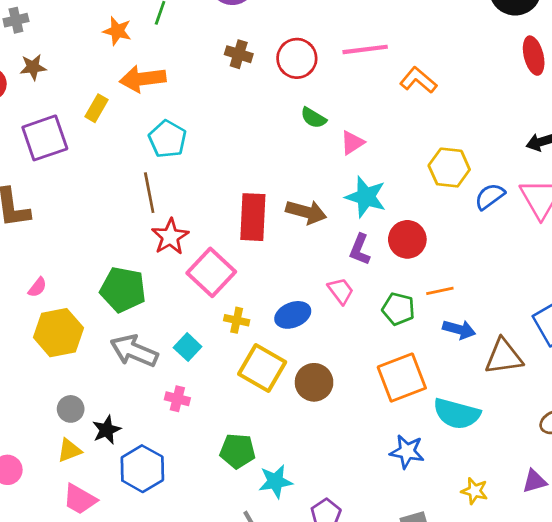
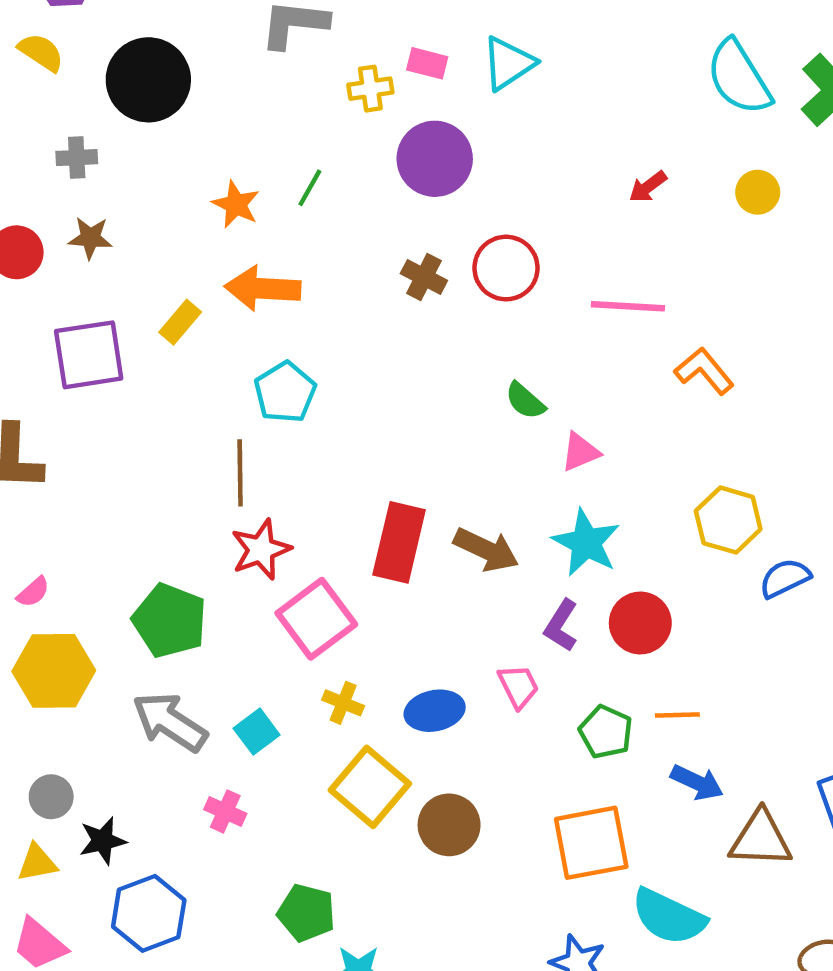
red circle: (297, 58) -> (506, 268), moved

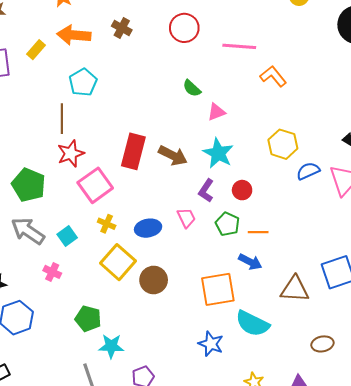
brown cross: (424, 277) -> (122, 28), moved
red circle: (640, 623) -> (242, 190), size x0.7
green pentagon: (606, 732) -> (227, 224), moved
blue arrow: (697, 782) -> (250, 262), moved

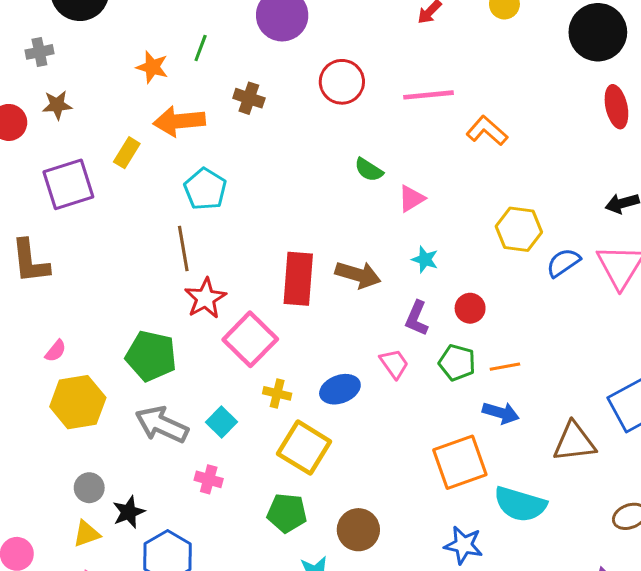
cyan star: (218, 153) -> (425, 259), size x0.6
brown circle: (154, 280) -> (358, 530), moved
green pentagon: (88, 319) -> (287, 513), moved

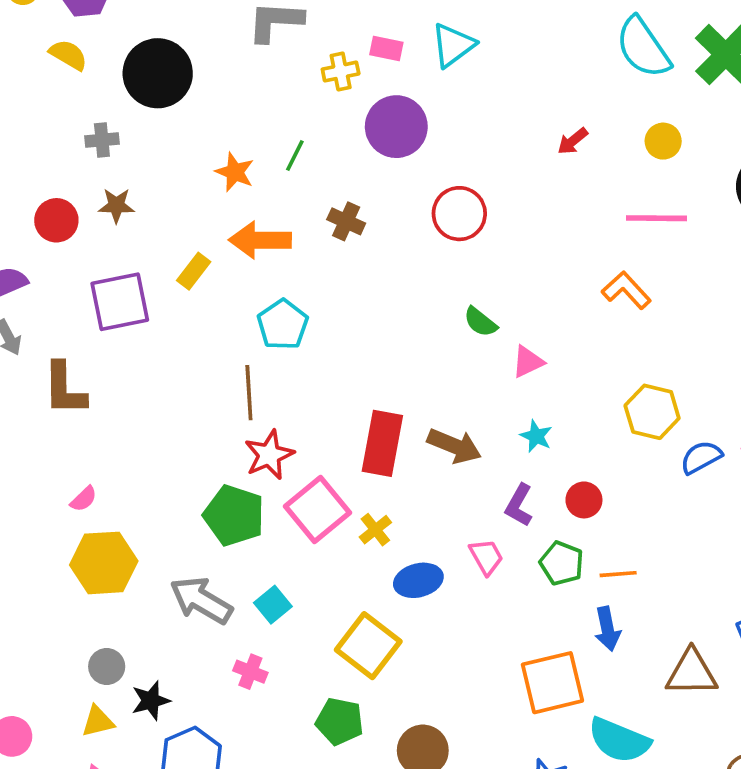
pink line: (429, 95) -> (657, 218), moved
green pentagon: (151, 356) -> (234, 515), moved
yellow cross: (277, 393) -> (375, 530), moved, turned 32
blue arrow: (501, 413) -> (607, 629), turned 56

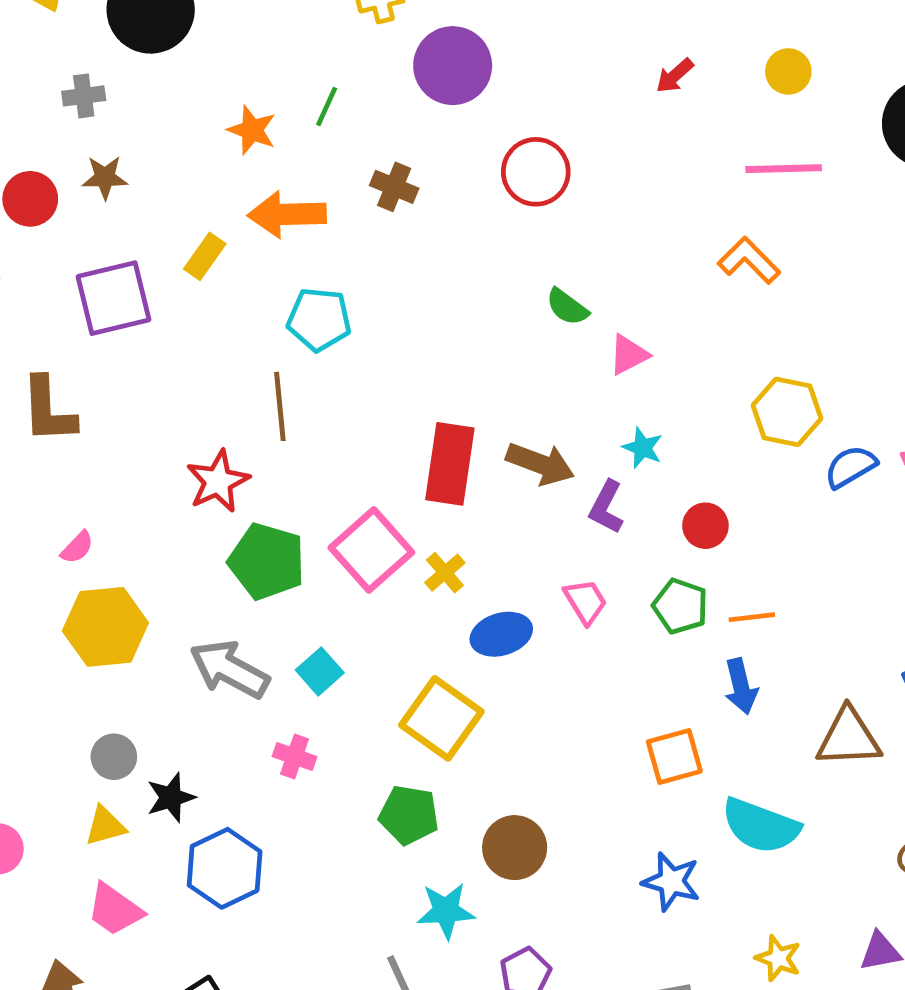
cyan pentagon: (283, 325) -> (319, 319), turned -30
red star: (269, 455) -> (218, 481), moved
purple L-shape: (519, 505) -> (606, 507), moved
orange square: (552, 683) -> (674, 757), size x0.7

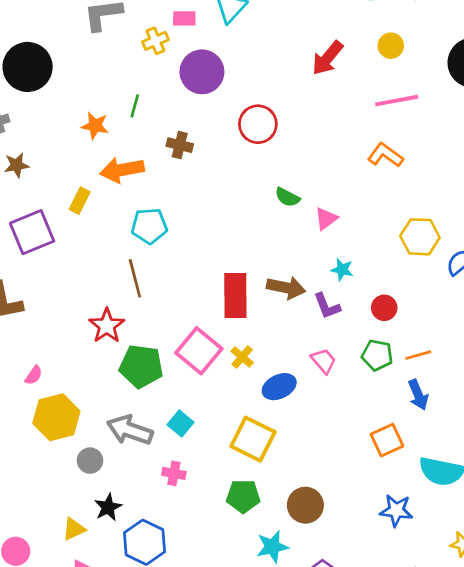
red arrow: (675, 76) -> (327, 58), size x1.6
purple L-shape: (606, 507) -> (327, 306), turned -40
gray circle: (114, 757) -> (90, 461), moved

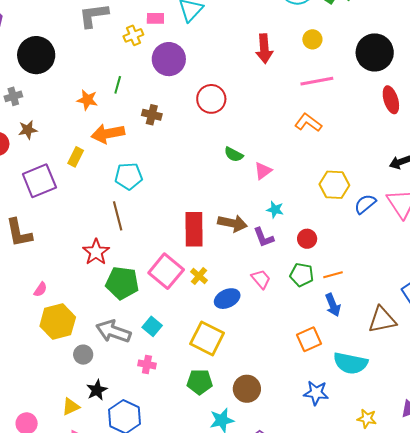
red arrow: (327, 58) -> (264, 49), turned -44

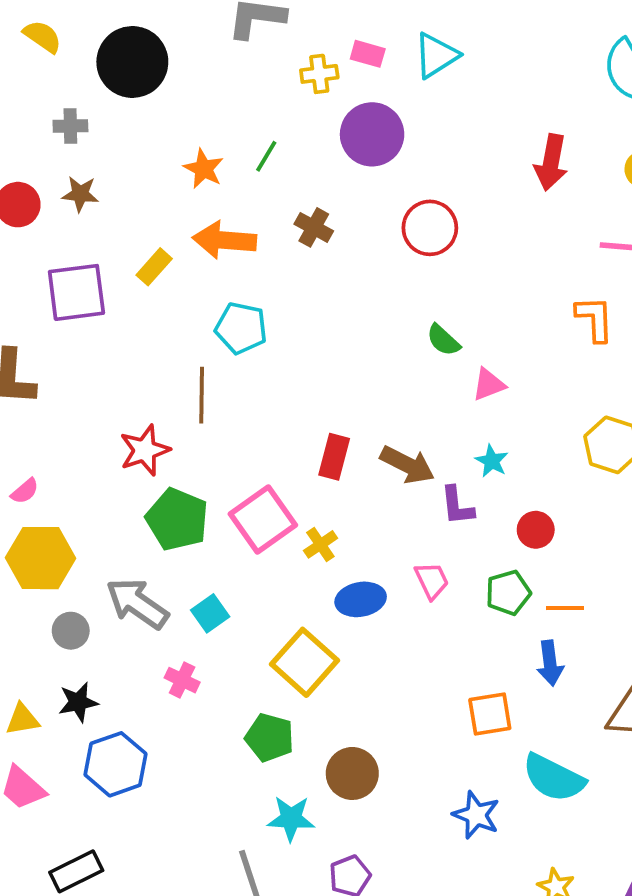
orange L-shape: (308, 123) -> (595, 319), turned 36
red rectangle: (194, 229) -> (334, 457), size x0.7
green pentagon: (302, 275) -> (508, 593), turned 30

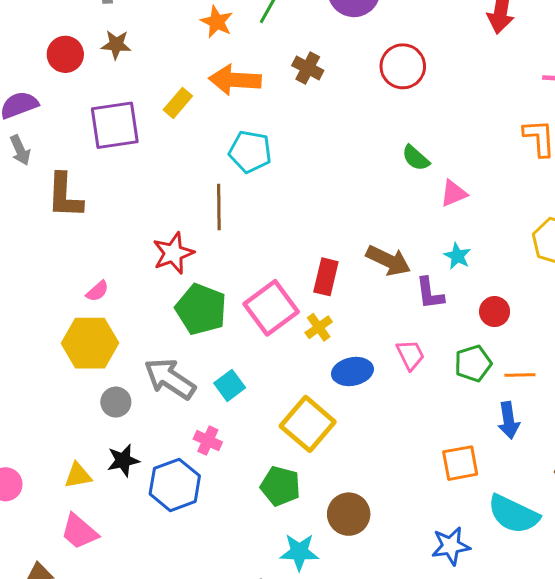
red rectangle: (334, 457) -> (326, 277), moved
pink semicircle: (25, 491) -> (97, 291), moved
blue hexagon: (115, 764) -> (175, 485), moved
blue star: (476, 815) -> (451, 546), turned -30

